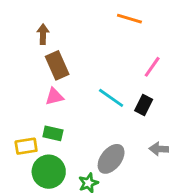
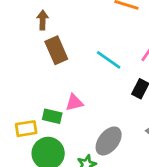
pink triangle: (54, 97) -> (74, 102), moved
cyan line: (111, 98) -> (109, 60), moved

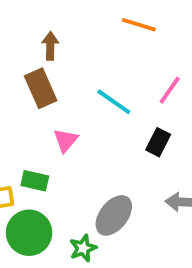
brown arrow: (43, 20) -> (50, 46), moved
pink triangle: (74, 102) -> (66, 140), moved, turned -36

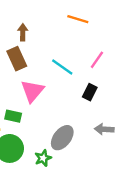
pink triangle: (66, 140) -> (32, 91), size x1.5

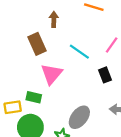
brown arrow: (23, 32) -> (54, 19), moved
black rectangle: (90, 92) -> (105, 75), turned -48

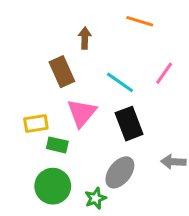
black rectangle: (105, 75) -> (129, 124), moved, size x1.5
yellow rectangle: (13, 107) -> (36, 124), moved

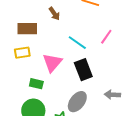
brown arrow: (85, 38) -> (54, 14), turned 144
brown rectangle: (62, 72) -> (27, 29), moved, turned -66
yellow rectangle: (36, 124) -> (22, 53), moved

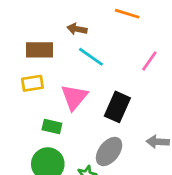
brown arrow: (54, 14) -> (77, 29), turned 136
cyan line: (77, 43) -> (91, 57), moved
black rectangle: (83, 70) -> (117, 107), turned 45

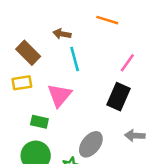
brown rectangle: (39, 50) -> (28, 53), turned 45
cyan line: (91, 57) -> (75, 59), turned 40
black rectangle: (117, 107) -> (118, 97), moved

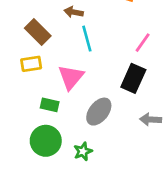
gray ellipse: (91, 144) -> (99, 112), moved

